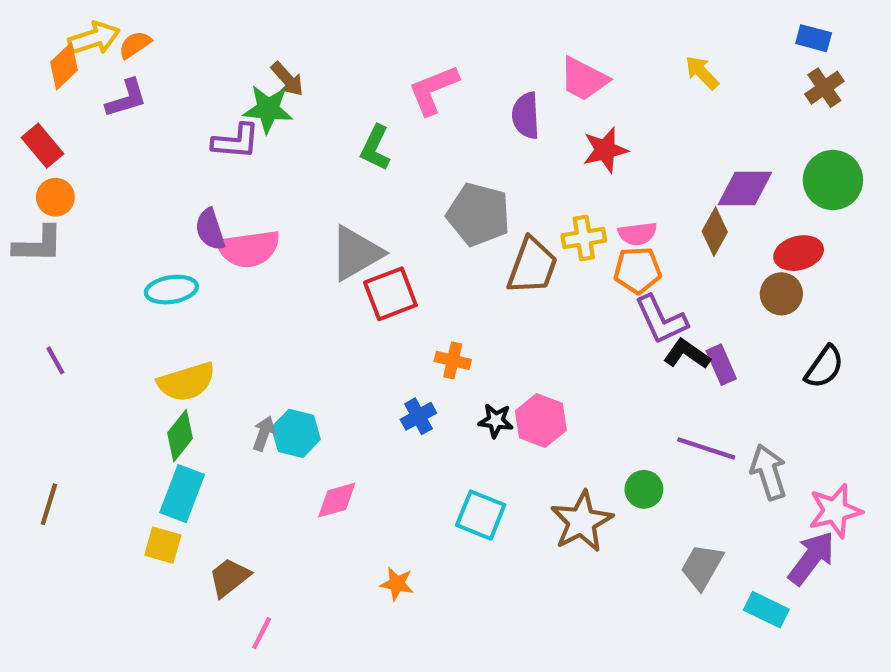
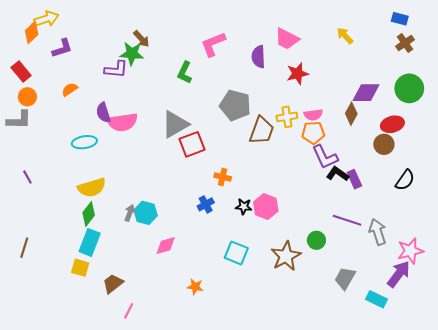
orange semicircle: (135, 45) -> (70, 89), moved

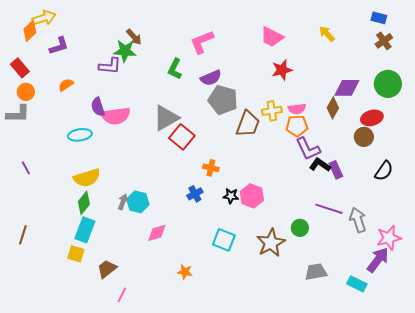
purple semicircle: (258, 57) -> (211, 78), moved, turned -110
red square: (192, 144) -> (182, 137), turned -30
gray trapezoid: (345, 278) -> (316, 272), moved, turned 50

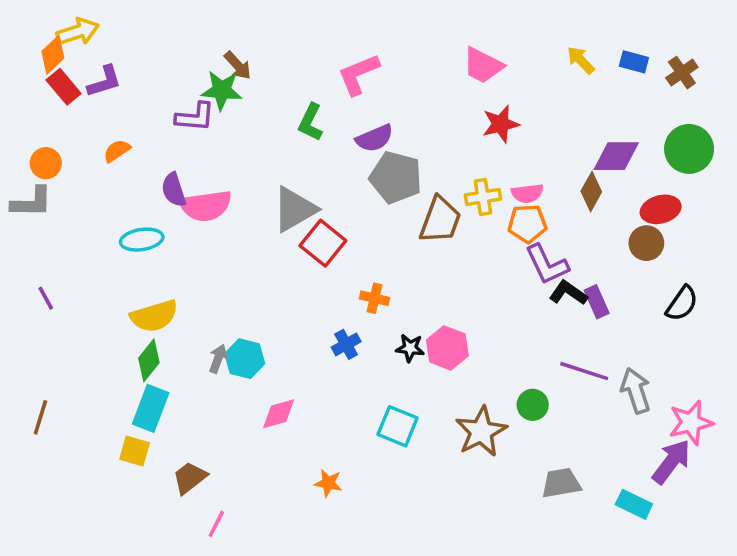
blue rectangle: (379, 18) -> (634, 62), moved
red rectangle: (20, 68) -> (64, 87), moved

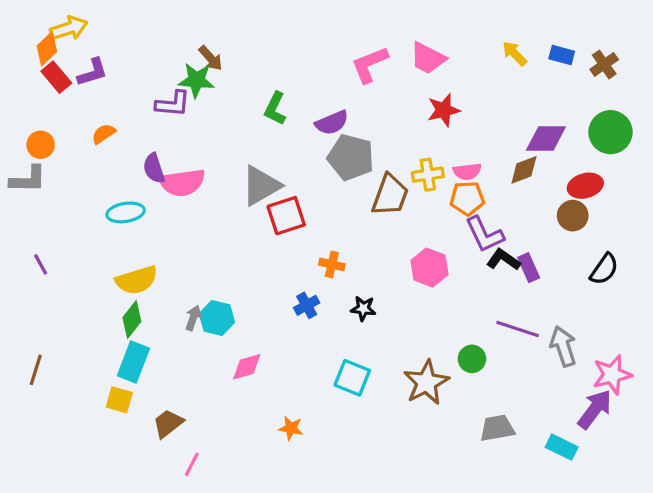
pink L-shape: (359, 74) -> (370, 64), moved
brown diamond: (591, 192) -> (524, 170), turned 40
red square: (323, 243) -> (286, 216), turned 33
pink hexagon: (447, 348) -> (429, 268), moved

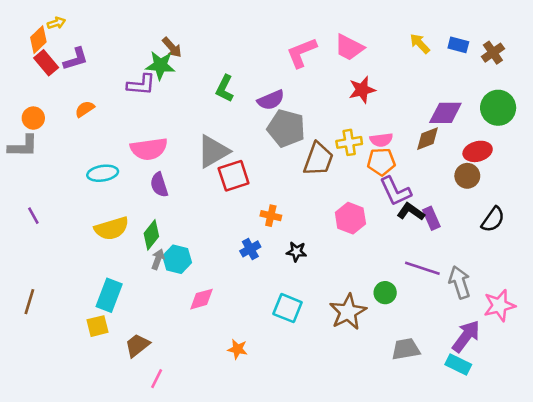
yellow arrow: (69, 28) -> (56, 23), size x0.6
purple semicircle: (154, 168) -> (159, 185), moved
green diamond: (132, 320) -> (151, 235), moved
yellow square: (119, 400) -> (97, 326), turned -30
purple arrow: (595, 409) -> (466, 336), moved

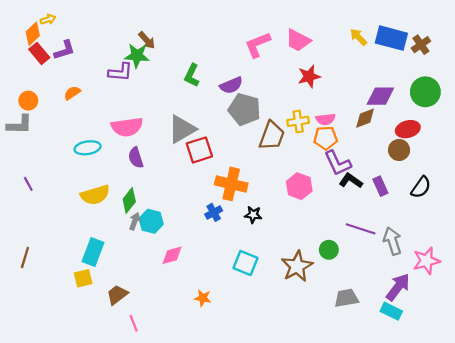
blue rectangle: (458, 45) -> (391, 38), size x1.8
orange cross: (271, 216) -> (231, 184), size x1.8
purple rectangle: (431, 218) -> (380, 186), moved
pink line: (157, 379) -> (134, 323), turned -49

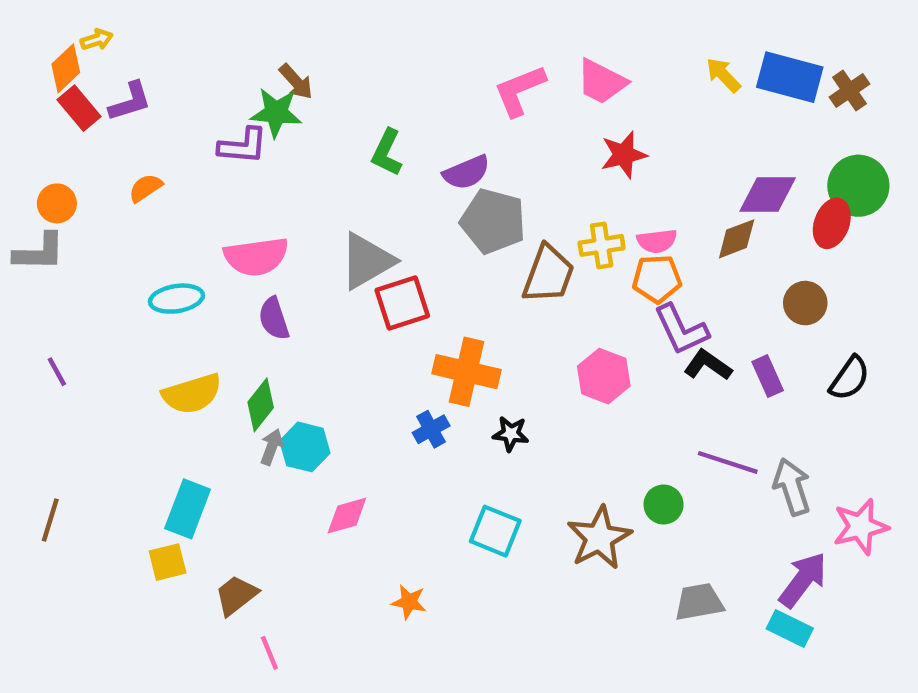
red ellipse: (408, 129) -> (832, 223), moved, turned -55

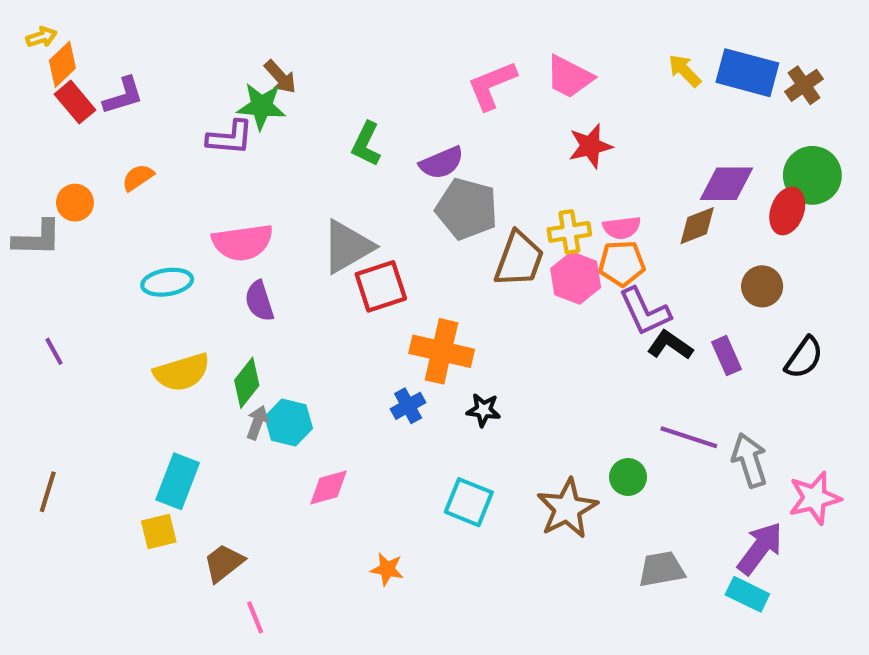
yellow arrow: (97, 40) -> (41, 37), moved
orange circle: (57, 203) -> (75, 203), moved
pink hexagon: (604, 376) -> (576, 278), moved

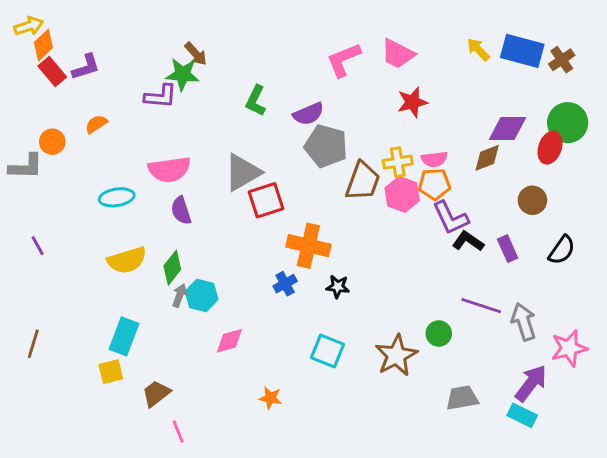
yellow arrow: (41, 37) -> (29, 26), size x1.4

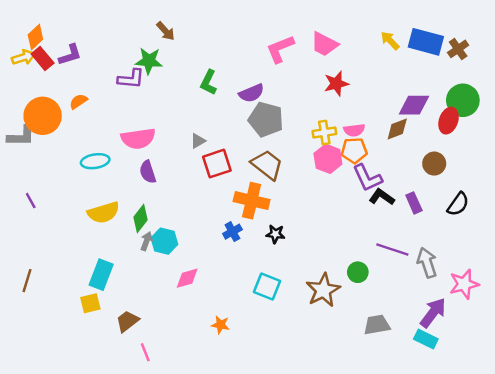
yellow arrow: (29, 26) -> (24, 57), moved
brown arrow: (196, 54) -> (166, 31), moved
orange circle: (52, 142) -> (43, 116), size x1.8
gray triangle: (243, 172) -> (198, 141), size x0.5
brown trapezoid: (363, 181) -> (267, 165), moved, turned -72

